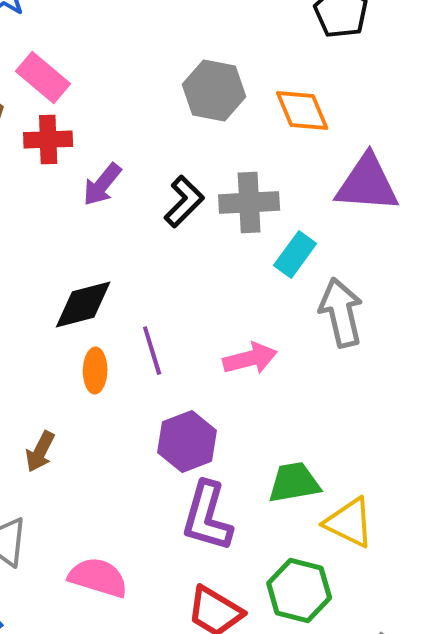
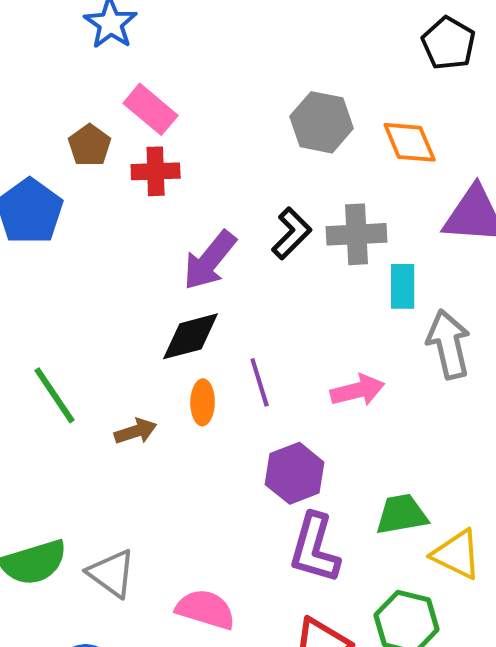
purple arrow: (102, 185) -> (210, 260), moved, size x1.4
cyan rectangle: (295, 255) -> (403, 286), turned -36
brown arrow: (40, 452) -> (136, 431), moved, turned -135

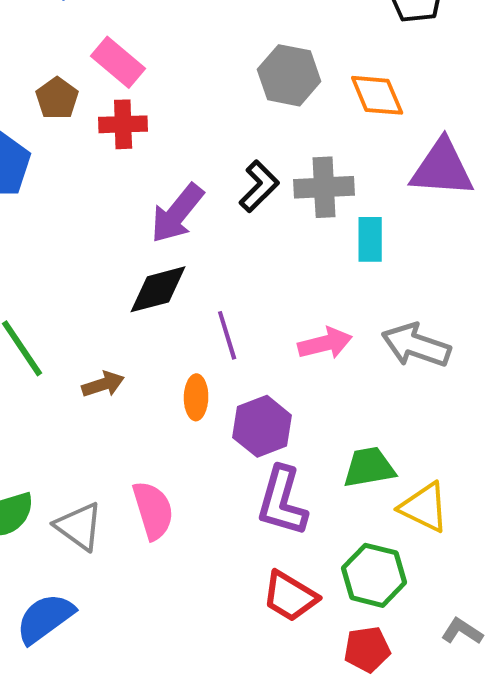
gray arrow: (449, 344) -> (416, 345), moved, turned -58
orange ellipse: (203, 402) -> (196, 397), moved
pink semicircle: (206, 609) -> (153, 510), moved, turned 56

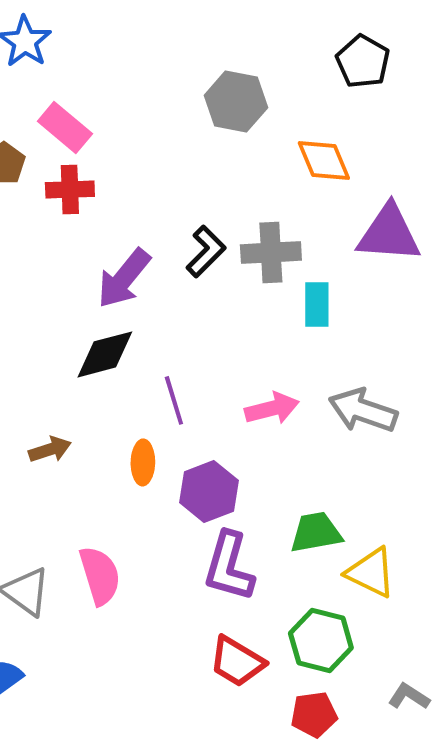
gray hexagon: (289, 75) -> (236, 101), moved

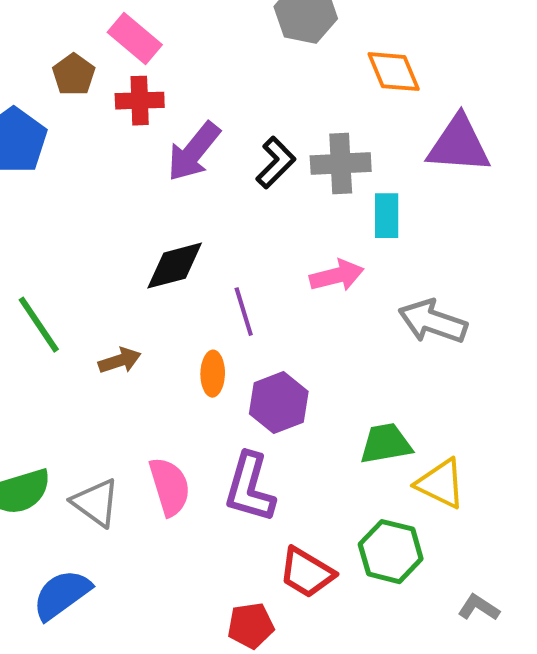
purple arrow: (124, 278) -> (194, 152), moved
pink arrow: (272, 408) -> (337, 276), moved
purple L-shape: (229, 566) -> (250, 488), moved
red pentagon: (314, 714) -> (251, 626), moved

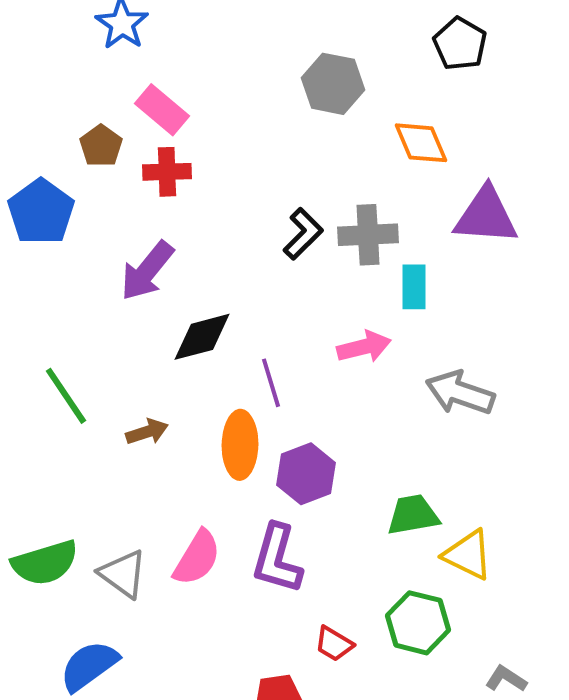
purple arrow: (194, 152) -> (147, 271), moved
orange ellipse: (213, 374) -> (240, 445), size x1.5
pink semicircle: (170, 487) -> (197, 558), turned 48
red trapezoid: (307, 573) -> (334, 644), size x0.7

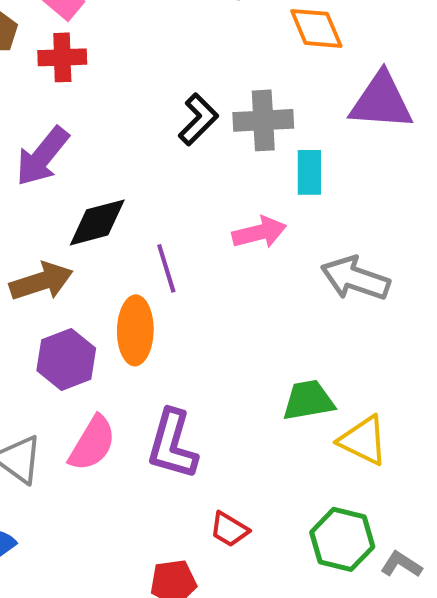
brown arrow: (147, 432) -> (41, 281), moved, size x1.5
purple hexagon: (306, 474) -> (66, 359), moved
green hexagon: (418, 623) -> (342, 539), moved

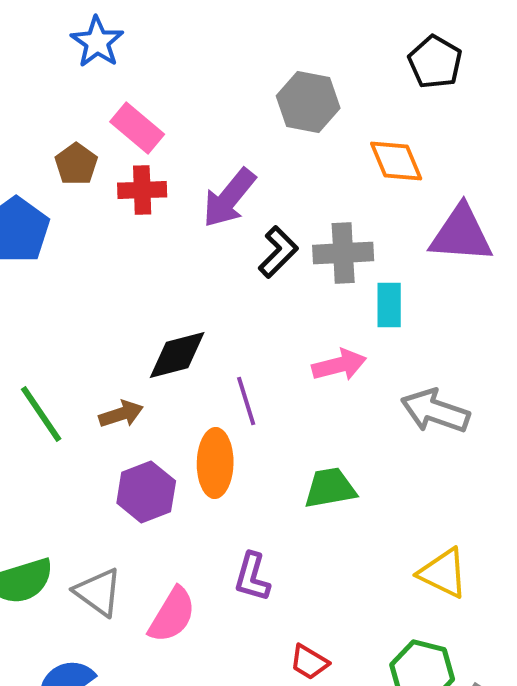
purple arrow: (42, 156) -> (229, 198), moved
brown arrow: (41, 281) -> (121, 414), size x0.7
green trapezoid: (308, 400) -> (330, 488), moved
pink semicircle: (92, 443) -> (172, 615), moved
purple L-shape: (172, 444) -> (252, 577), size x0.7

